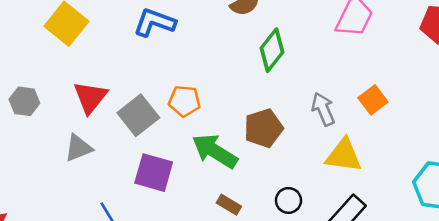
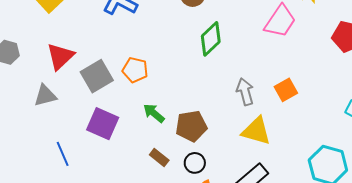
brown pentagon: (263, 128) -> (191, 126), moved
green arrow: (215, 151) -> (154, 113), size x0.6
black circle: (288, 200) -> (195, 163), moved

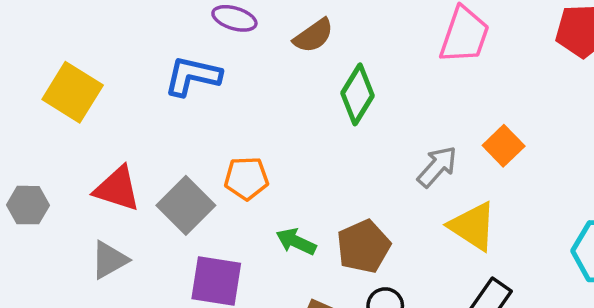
red triangle: (60, 56) -> (117, 189), turned -44
gray arrow: (245, 92) -> (437, 167), turned 72
yellow triangle: (256, 131) -> (473, 226), turned 32

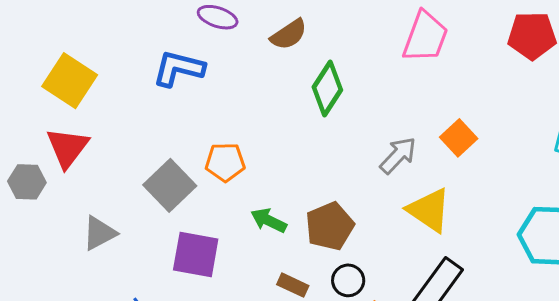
red triangle: (117, 189) -> (67, 148), moved, turned 48

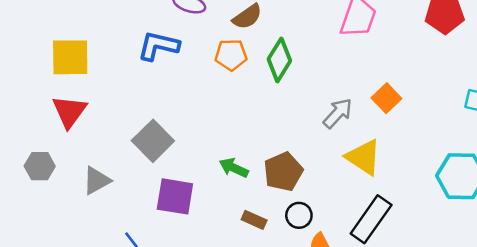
yellow square: (70, 81) -> (70, 57), turned -33
orange pentagon: (225, 162) -> (231, 55), moved
gray hexagon: (27, 182) -> (40, 166), moved

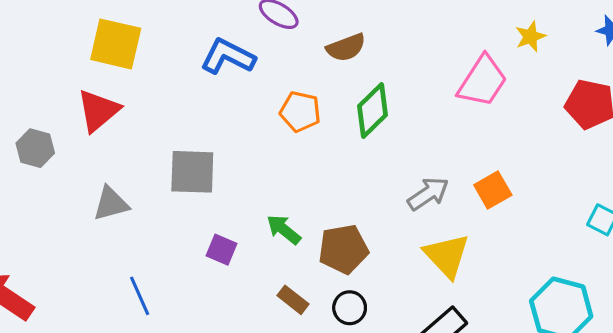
orange pentagon: (231, 55) -> (300, 112), moved
gray square: (153, 141) -> (192, 172), turned 33
gray hexagon: (40, 166) -> (35, 148), moved
purple square: (175, 196) -> (221, 250), moved, size x0.6

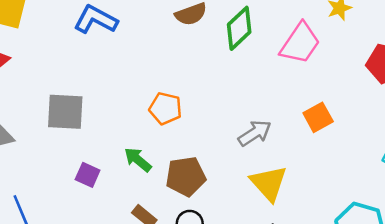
green diamond: (373, 111) -> (239, 28), moved
orange pentagon: (300, 112) -> (165, 108), moved
orange square: (493, 190) -> (318, 117), moved

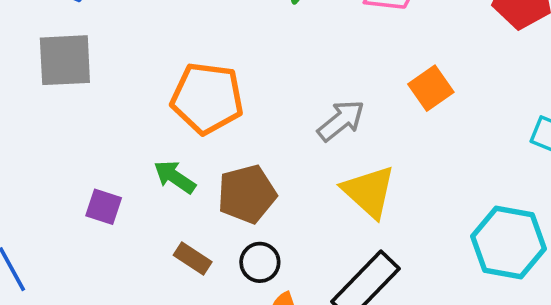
orange pentagon: (165, 108) -> (207, 98), size x1.5
gray square: (65, 112) -> (65, 60), moved

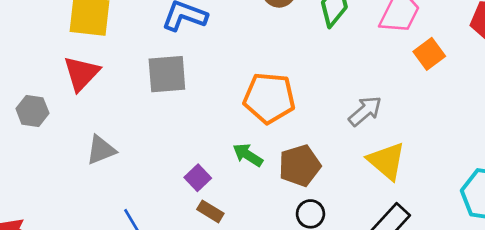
orange square: (431, 88) -> (429, 54), moved
purple square: (104, 207) -> (198, 178), turned 30
brown rectangle: (193, 259) -> (210, 211), moved

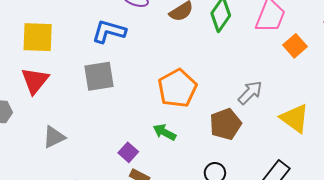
orange pentagon: (269, 98) -> (177, 88), turned -30
yellow triangle: (387, 161) -> (295, 118), moved
brown pentagon: (300, 166) -> (226, 124), moved

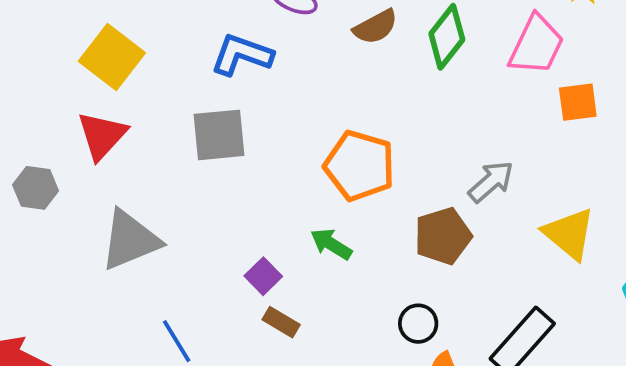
yellow square: (38, 37) -> (112, 57), turned 32
orange square: (295, 46) -> (578, 102), turned 30
orange pentagon: (177, 88) -> (359, 166), turned -30
gray triangle: (54, 137) -> (130, 240), size x1.5

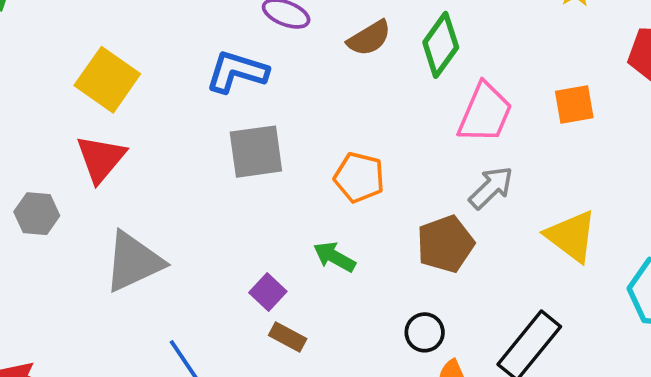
pink trapezoid: (536, 45) -> (485, 113), moved
gray square: (219, 135) -> (256, 152), moved
orange pentagon: (359, 166) -> (359, 177), size x0.7

